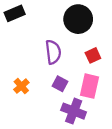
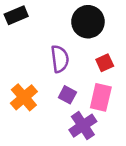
orange cross: (21, 86) -> (24, 97), size x1.5
purple cross: (74, 111) -> (83, 126), turned 35

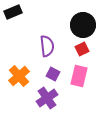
black circle: (88, 22) -> (83, 25), moved
purple cross: (83, 126) -> (47, 98), moved

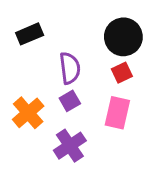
black rectangle: (13, 12) -> (30, 34), moved
purple square: (53, 74) -> (70, 101), moved, turned 32

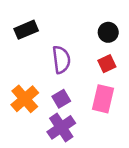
black circle: (123, 37) -> (108, 32), size x0.6
purple square: (70, 101) -> (61, 99), moved

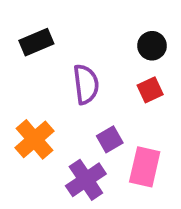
purple square: (61, 99) -> (110, 139), moved
pink rectangle: (103, 99) -> (145, 167), moved

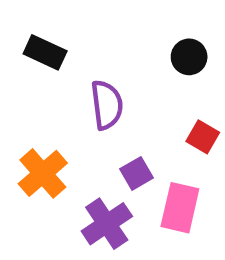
black rectangle: (36, 42) -> (45, 52), turned 48
red square: (150, 90) -> (203, 137), moved, turned -35

